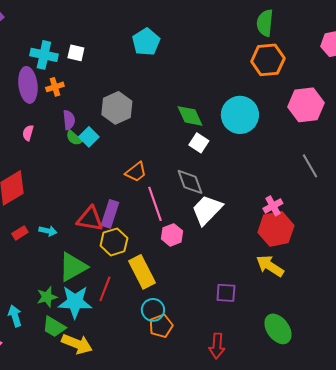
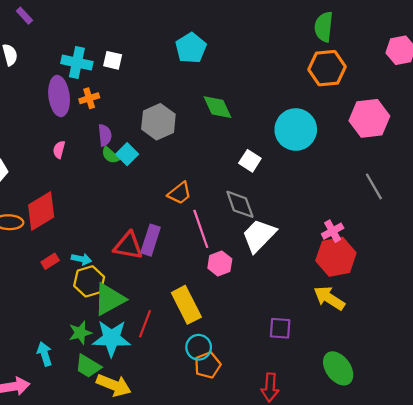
green diamond: (190, 116) -> (218, 107), moved
yellow hexagon: (114, 242) -> (89, 281), moved

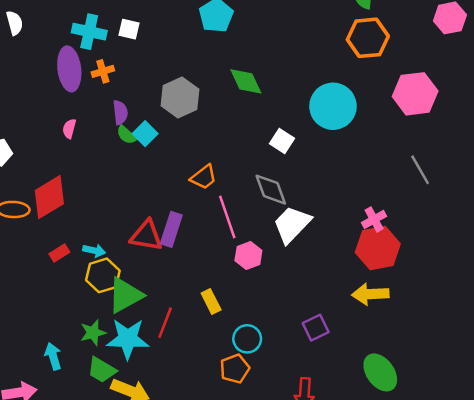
yellow arrow: (329, 298) -> (370, 294), turned -36
yellow rectangle: (186, 305) -> (211, 302), size x0.6
purple square: (280, 328) -> (316, 328), turned -30
cyan circle: (199, 347) -> (247, 339), moved

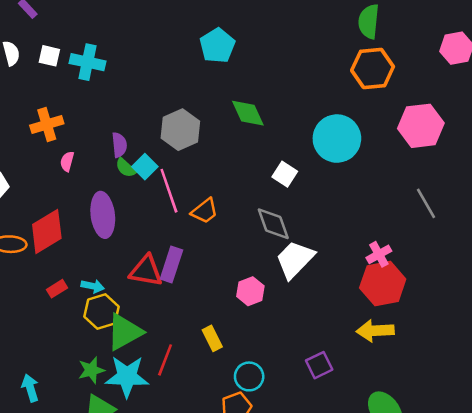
white square: (129, 29) -> (49, 56), moved
purple ellipse: (69, 69) -> (103, 215), moved
orange cross: (103, 71) -> (47, 125), moved, size x1.4
pink line: (227, 217) -> (169, 191), moved
cyan arrow: (53, 356) -> (30, 388), moved

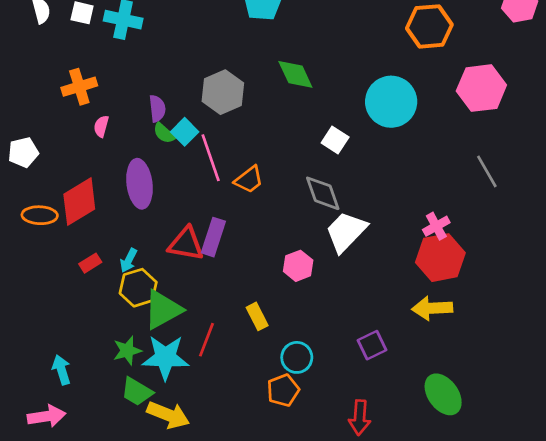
cyan arrow: (93, 286) -> (129, 260), turned 105

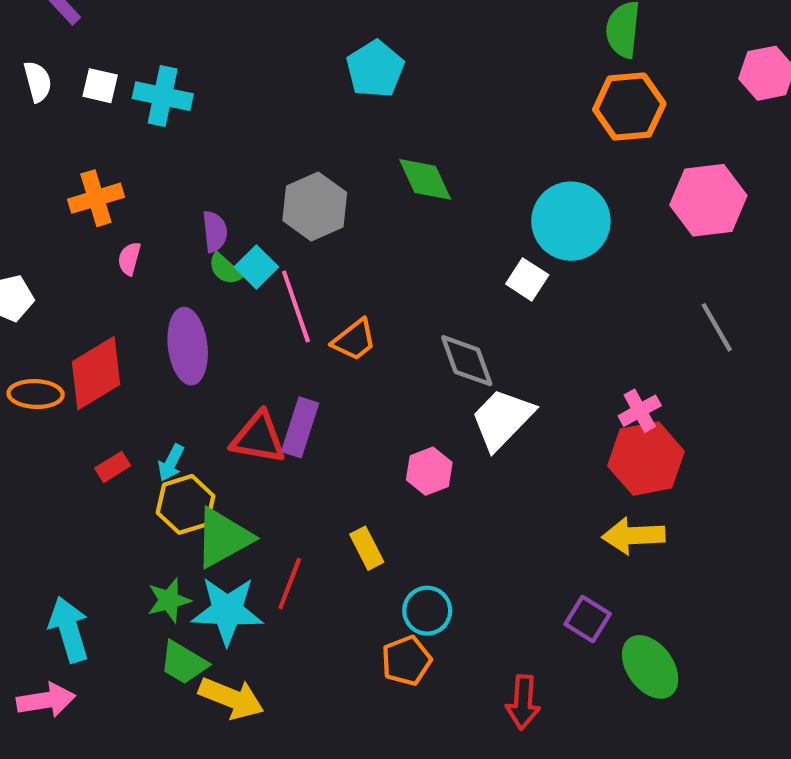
white square: (335, 140) -> (527, 279), moved
purple square: (372, 345) -> (588, 619), moved, turned -32
cyan arrow: (62, 370) -> (69, 629), size x1.4

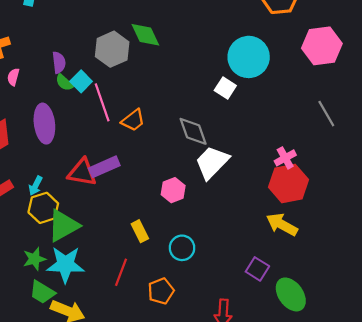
green diamond: (425, 179) -> (145, 35), moved
purple rectangle: (300, 427) -> (104, 167), turned 48
yellow arrow: (633, 536) -> (282, 225), turned 32
red line: (290, 584) -> (121, 272), moved
cyan circle: (427, 611) -> (182, 248), moved

